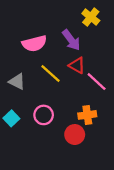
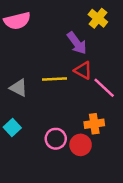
pink semicircle: (34, 44) -> (17, 21), moved
yellow line: (50, 73) -> (54, 79), turned -45
pink circle: (44, 115) -> (56, 139), moved

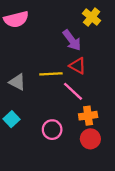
pink line: (104, 88) -> (73, 91), moved
red circle: (81, 145) -> (90, 139), moved

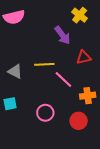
red triangle: (78, 66) -> (84, 57), moved, turned -42
orange cross: (88, 116) -> (88, 96), moved
cyan square: (12, 119) -> (10, 104), turned 32

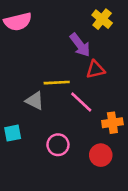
red triangle: (84, 57) -> (96, 70), moved
gray triangle: (15, 71) -> (35, 101), moved

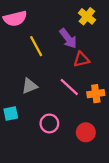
yellow line: (57, 83) -> (36, 46), moved, turned 65
gray triangle: (35, 101) -> (29, 86), turned -49
orange cross: (112, 123) -> (96, 94), moved

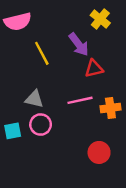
gray triangle: (29, 86) -> (34, 99), turned 35
pink line: (69, 87) -> (80, 100), turned -55
pink circle: (49, 123) -> (41, 124), moved

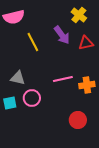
red triangle: (94, 69) -> (86, 43), moved
gray triangle: (34, 99) -> (18, 78), moved

